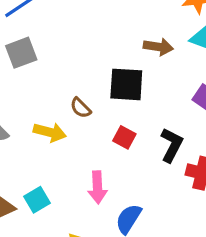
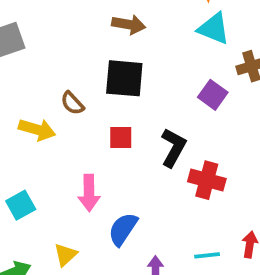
brown arrow: (158, 47) -> (129, 24), moved
red square: (124, 137) -> (121, 138), turned -30

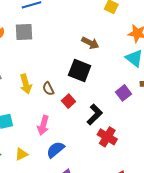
brown semicircle: (72, 103) -> (48, 89), moved
yellow arrow: (37, 130) -> (26, 84), turned 42
red square: (121, 138) -> (68, 101), turned 32

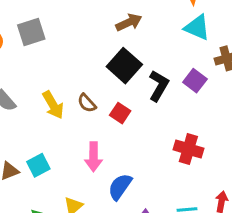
brown arrow: (90, 43) -> (129, 22), turned -36
black square: (80, 71) -> (124, 66), turned 35
black L-shape: (95, 115) -> (159, 86), moved

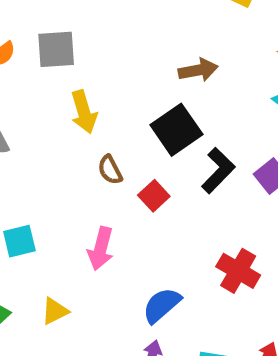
yellow arrow: (53, 105) -> (84, 112), moved
blue semicircle: (120, 187) -> (162, 305), moved

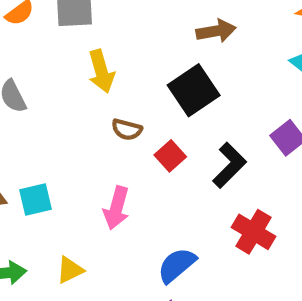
brown semicircle: (110, 170) -> (127, 129), turned -48
black L-shape: (218, 170) -> (229, 165), moved

